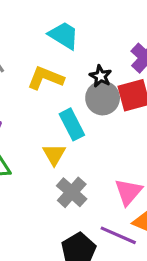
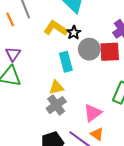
black star: (101, 76) -> (74, 33), moved
yellow triangle: (54, 154) -> (56, 87), moved, turned 35

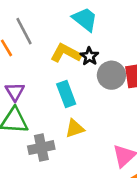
cyan rectangle: (66, 62) -> (66, 94), moved
gray cross: (56, 105) -> (41, 148), moved, turned 30

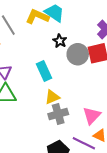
yellow L-shape: (66, 53) -> (37, 17), moved
gray cross: (41, 148) -> (58, 114), moved

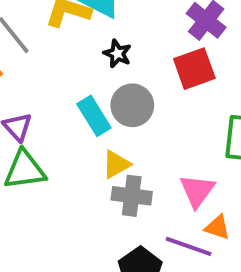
gray circle: (78, 54) -> (132, 105), moved
gray cross: (58, 114) -> (132, 196), turned 30

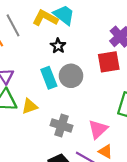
black star: (117, 54) -> (58, 46), moved
yellow triangle: (116, 164) -> (30, 106), moved

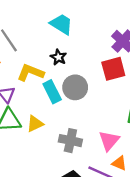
yellow L-shape: (45, 18) -> (30, 73), moved

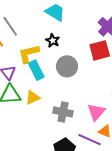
yellow L-shape: (30, 73) -> (29, 54), turned -35
cyan rectangle: (52, 92) -> (36, 70), moved

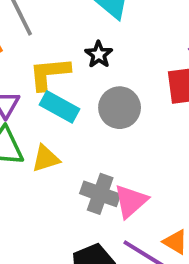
cyan rectangle: (36, 70) -> (60, 107), turned -42
pink triangle: (96, 112) -> (131, 201), moved

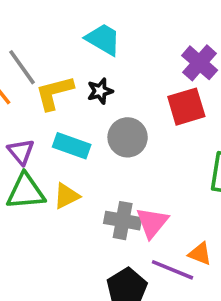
black star: (99, 54) -> (100, 91), turned 30
yellow L-shape: (49, 73) -> (54, 93), moved

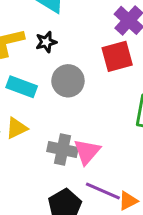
orange triangle: (200, 254) -> (128, 201), moved, turned -50

